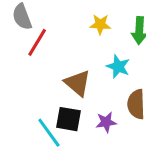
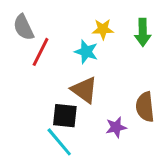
cyan star: (118, 67) -> (86, 52), moved
black square: (68, 119) -> (65, 116), moved

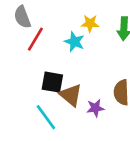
brown triangle: (84, 90) -> (71, 95), moved
black square: (65, 116) -> (52, 82), moved

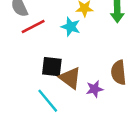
red line: (35, 39) -> (33, 27), turned 35

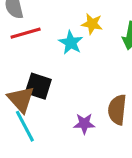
brown triangle: (70, 78) -> (21, 99), moved

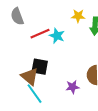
yellow star: (92, 24) -> (78, 16), moved
red line: (26, 33) -> (40, 34), moved

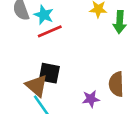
cyan star: (57, 36) -> (44, 15), moved

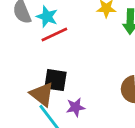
purple star: (91, 99) -> (76, 107), moved

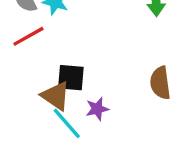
red line: (54, 34) -> (28, 36), moved

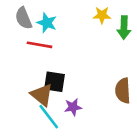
red line: (28, 36) -> (40, 45), moved, turned 35

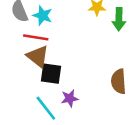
brown triangle: (42, 95) -> (38, 56), moved

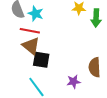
purple star: (70, 98) -> (74, 82), moved

